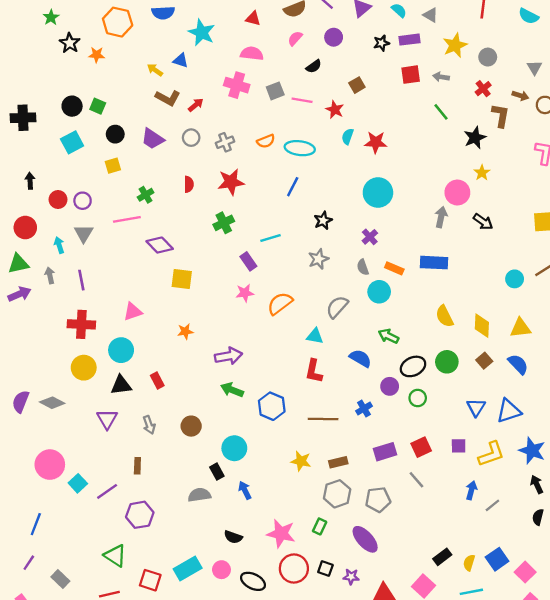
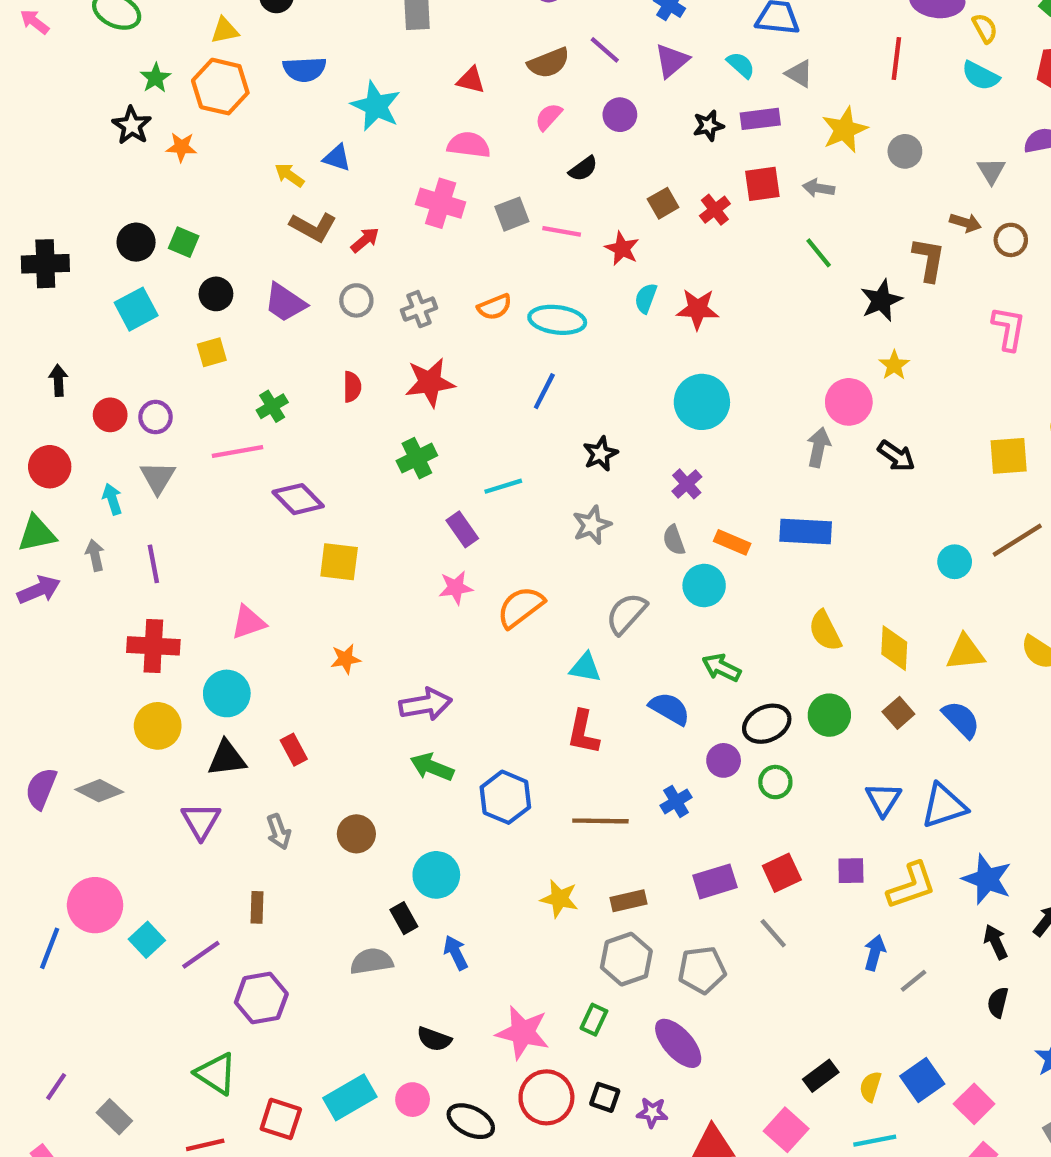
green star: (51, 17) -> (156, 78), moved
red cross: (483, 89) -> (715, 210), moved
blue line: (36, 524) -> (50, 948), moved

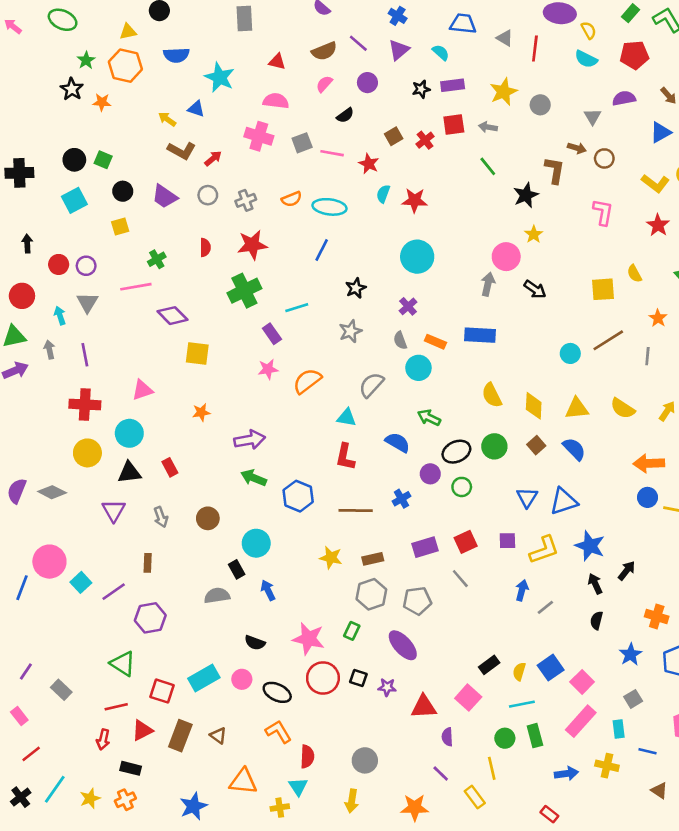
gray triangle: (799, 74) -> (505, 38), moved
green cross: (417, 458) -> (244, 291), size x1.4

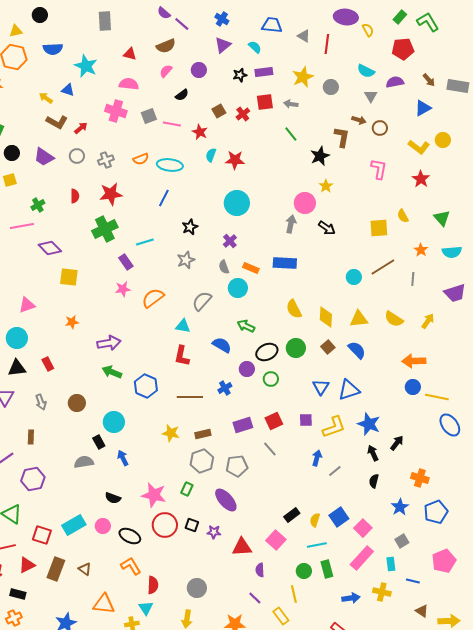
purple line: (358, 43) -> (182, 24), moved
cyan semicircle: (586, 59) -> (366, 71), moved

